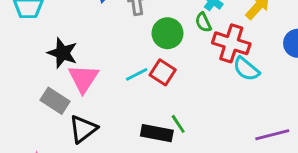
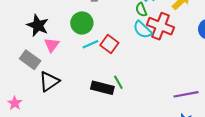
green circle: (167, 33) -> (82, 23), moved
cyan semicircle: (246, 69) -> (142, 30), moved
pink triangle: (83, 78) -> (52, 45), size x0.7

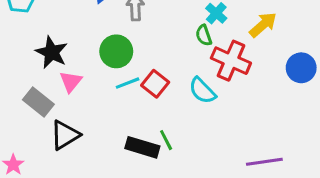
cyan semicircle: (142, 30) -> (202, 91), moved

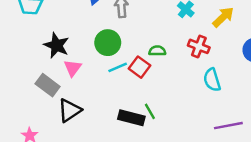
green semicircle: (204, 35) -> (157, 51), moved, turned 112
red cross: (231, 61) -> (199, 46), size x0.7
cyan semicircle: (202, 91) -> (212, 80), moved, turned 30

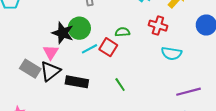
black star: (57, 45) -> (63, 33), moved
cyan semicircle: (212, 80) -> (171, 53), turned -60
black triangle: (70, 110) -> (50, 71), moved
black rectangle: (131, 118) -> (77, 82), moved

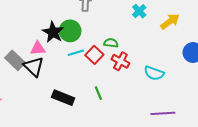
red cross: (158, 26) -> (120, 61), moved
pink triangle: (51, 52) -> (38, 48), turned 42
black triangle: (50, 71) -> (34, 67), turned -50
black rectangle: (77, 82) -> (63, 98), moved

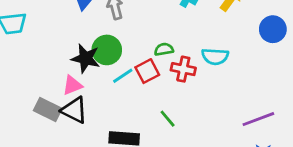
red square: (94, 55) -> (147, 71), turned 36
cyan semicircle: (154, 73) -> (215, 56), moved

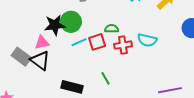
black star: (86, 58) -> (55, 25), turned -30
red cross: (183, 69) -> (123, 45), turned -30

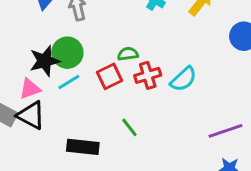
cyan semicircle: (147, 40) -> (183, 79), moved, turned -48
cyan line: (79, 42) -> (69, 82), moved

